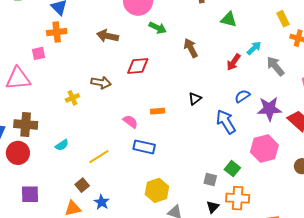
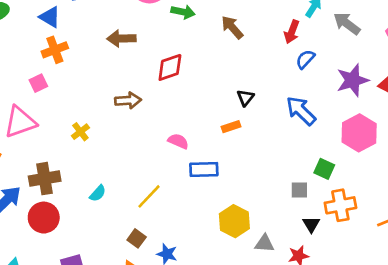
blue semicircle: (242, 96) -> (305, 59), moved
yellow cross: (72, 98) -> (80, 132), moved
black triangle: (195, 99) -> (245, 98), moved
orange rectangle: (158, 111) -> (231, 127), moved

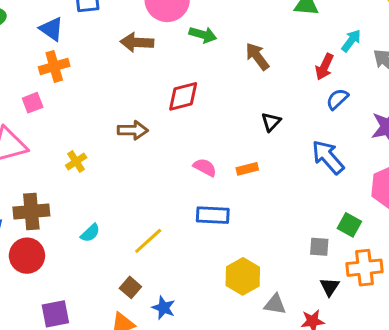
brown arrow: (121, 39) -> (137, 42), moved
black triangle: (245, 98) -> (271, 122), moved
pink semicircle: (178, 141) -> (205, 167), moved

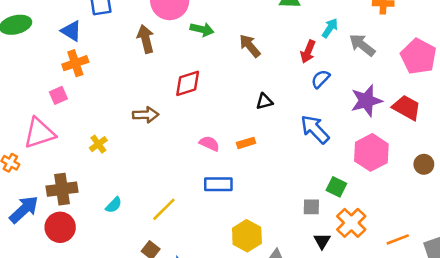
brown arrow: (137, 42) -> (146, 39), turned 76
black triangle: (271, 122) -> (264, 101), turned 36
orange cross: (365, 268) -> (351, 223), turned -36

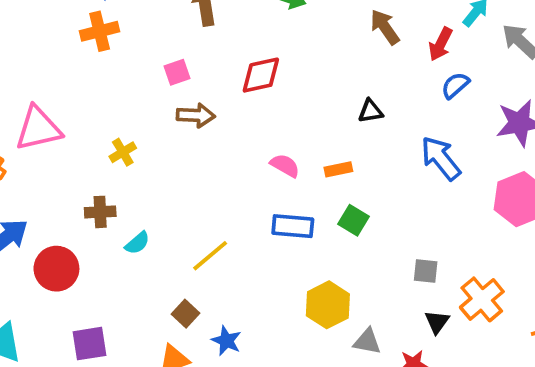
brown arrow: (250, 46) -> (385, 27), moved
pink square: (58, 95) -> (177, 72), moved
green square: (336, 187) -> (353, 220), moved
brown cross: (62, 189) -> (100, 212), moved, size x0.7

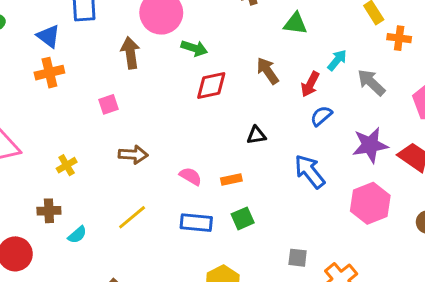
red diamond: (261, 75) -> (211, 86), moved
brown arrow: (196, 115) -> (133, 155), moved
green square: (353, 220) -> (243, 218), turned 35
yellow line: (210, 256) -> (132, 217), moved

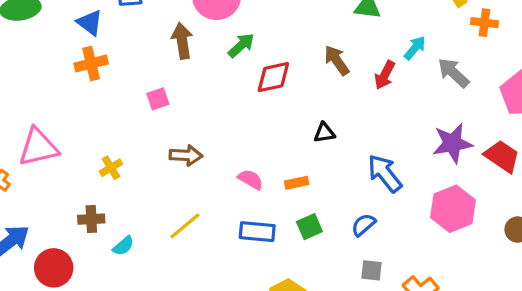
green arrow: (194, 48) -> (241, 45), moved, turned -60
blue semicircle: (321, 116) -> (363, 225), moved

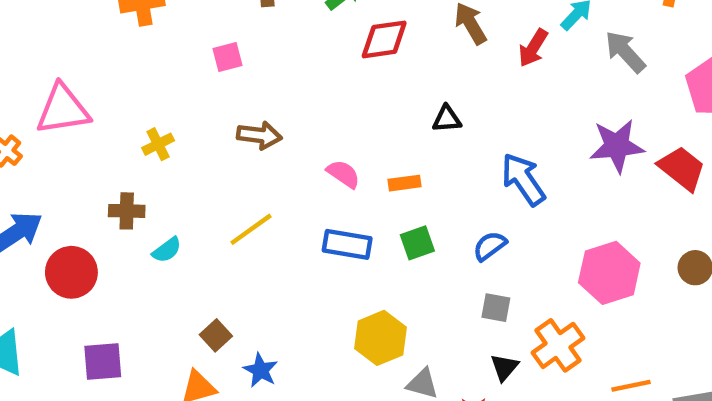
pink hexagon: (453, 209) -> (609, 273), moved

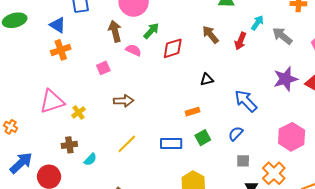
pink triangle: (63, 109) -> (52, 102), moved
pink semicircle: (343, 174) -> (133, 50), moved

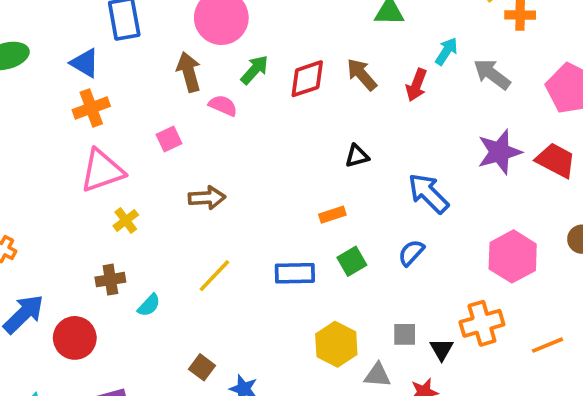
red diamond: (173, 48) -> (307, 79), moved
pink triangle: (52, 102) -> (102, 171), moved
gray square: (243, 161) -> (405, 334), moved
orange cross: (274, 173) -> (482, 323), turned 30

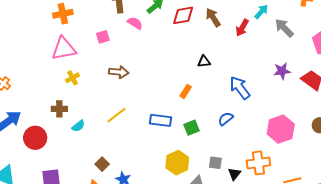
purple star: (499, 152) -> (282, 71), size x0.7
orange rectangle: (332, 215) -> (186, 91), turned -48
green square: (352, 261) -> (192, 128), moved

